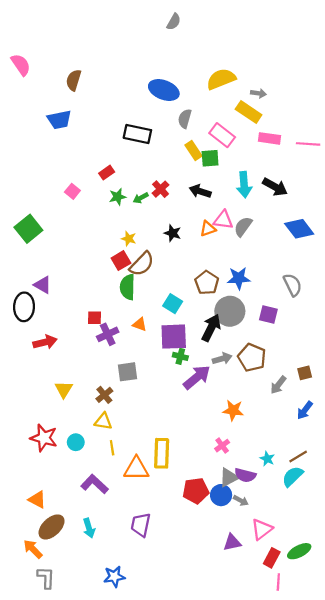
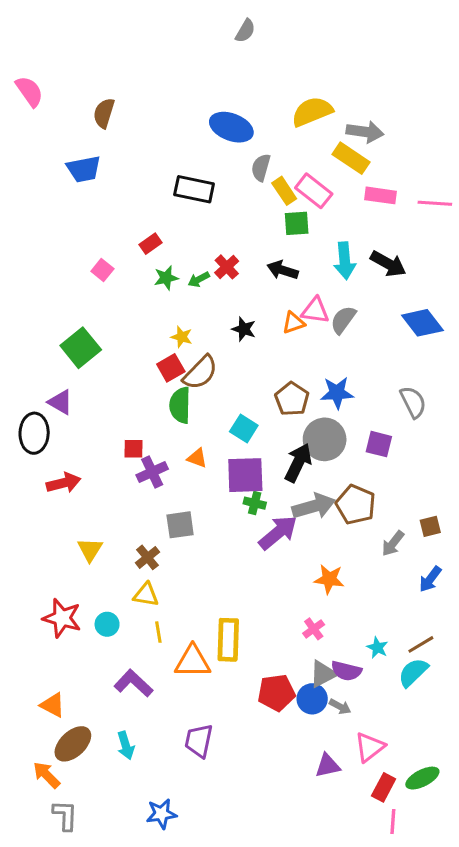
gray arrow: (258, 93) -> (365, 132), size x1.6
yellow rectangle: (194, 151) -> (284, 191), moved
green square: (28, 229) -> (81, 348), moved
gray arrow: (222, 359) -> (314, 506), size x1.5

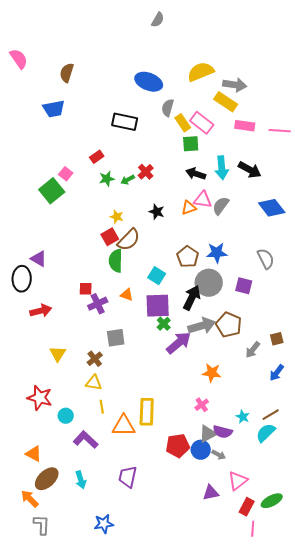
black arrow: (283, 270) -> (196, 174), moved
green square: (81, 348) -> (52, 191), moved
green cross: (255, 503) -> (164, 324), turned 32
cyan circle: (107, 624) -> (66, 416), moved

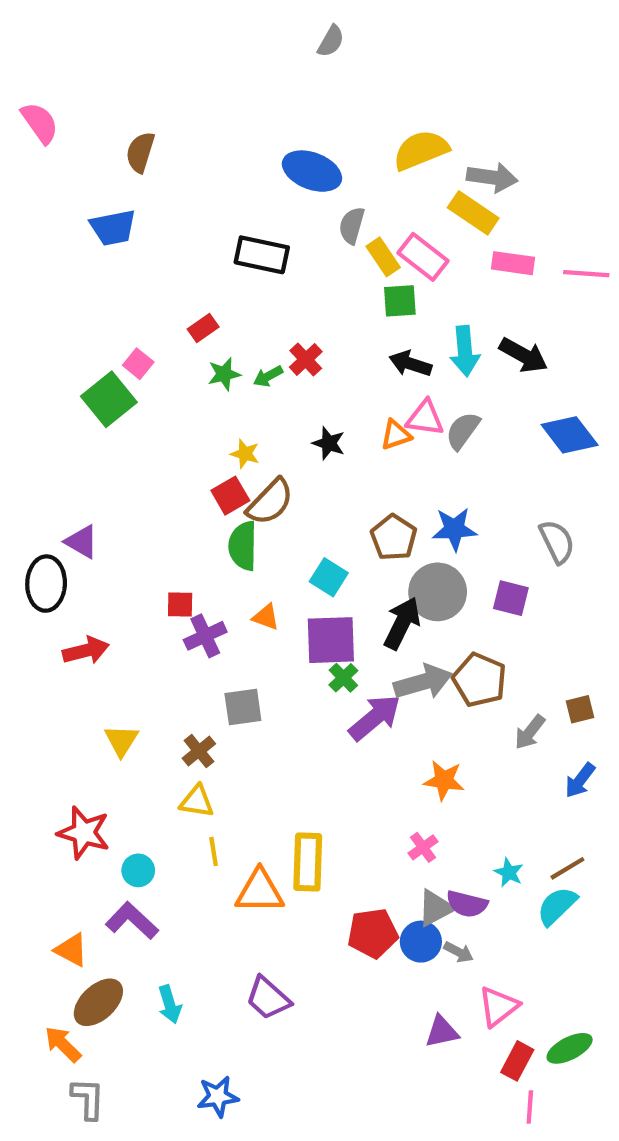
purple L-shape: (86, 440) -> (132, 921), moved
purple trapezoid: (128, 477) -> (268, 998), turned -60

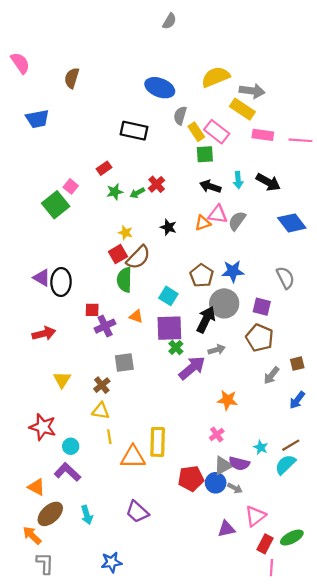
blue trapezoid: (113, 228) -> (37, 119), moved
cyan arrow: (465, 351) -> (238, 180), size x0.7
black ellipse: (46, 584) -> (61, 282), moved
brown pentagon: (480, 680) -> (260, 338), moved
gray arrow: (423, 682) -> (217, 350), size x0.6

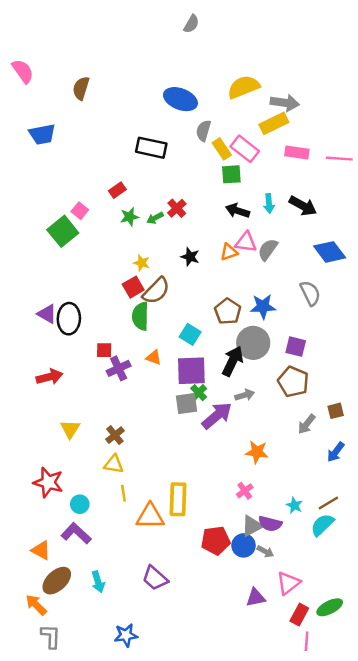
yellow rectangle: (242, 109) -> (274, 123), turned -60
gray semicircle: (285, 278) -> (310, 293), moved
gray square: (124, 363) -> (187, 404), moved

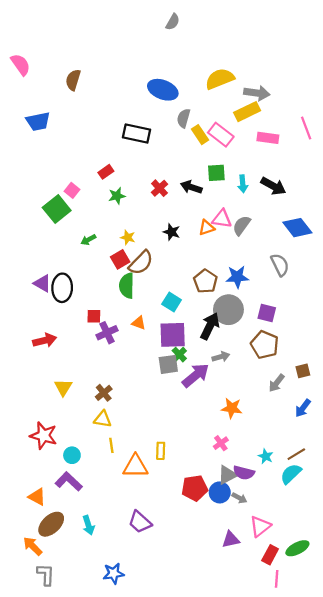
pink line: (339, 159) -> (306, 128), moved, turned 65
green square: (231, 174) -> (216, 173), moved
black arrow: (237, 211) -> (191, 187), moved
green arrow: (155, 218) -> (88, 240), moved
yellow rectangle: (178, 499) -> (161, 451), size x0.6

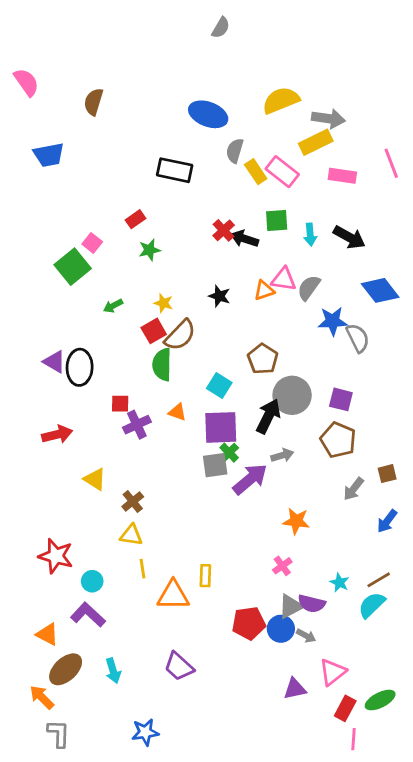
red cross: (160, 188) -> (224, 230), moved
blue star: (237, 277) -> (333, 321), moved
yellow triangle: (63, 387) -> (95, 479), moved, turned -30

